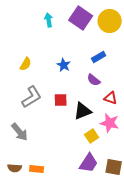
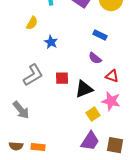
blue rectangle: (99, 57) -> (100, 35), turned 56
yellow semicircle: (26, 64) -> (32, 23), moved
blue star: (64, 65) -> (51, 42), moved

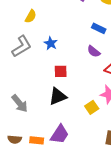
blue star: (51, 42) -> (51, 43), moved
gray L-shape: (33, 75) -> (22, 46), moved
black triangle: (84, 89) -> (58, 96), moved
purple trapezoid: (90, 141) -> (60, 134), moved

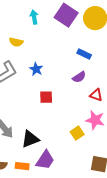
yellow semicircle: (31, 16) -> (16, 42), turned 72
purple semicircle: (94, 51) -> (79, 77), turned -72
black triangle: (58, 96) -> (30, 139), moved

